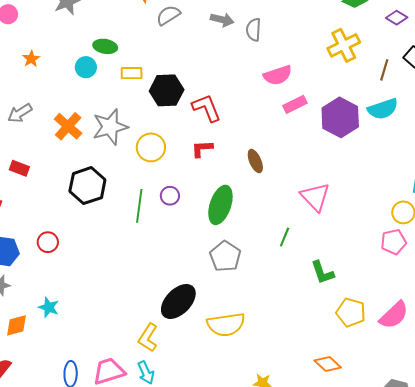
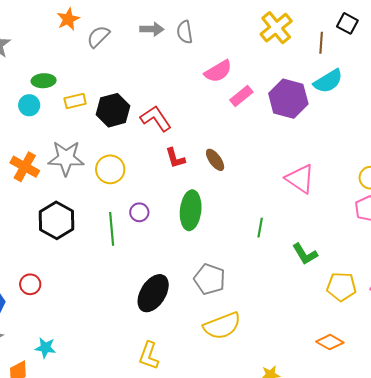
gray star: (110, 127) -> (66, 158), turned 30
red L-shape: (202, 149) -> (175, 158), moved, turned -90
pink triangle: (315, 197) -> (300, 179), moved
gray pentagon: (225, 256) -> (210, 279), moved
black ellipse: (178, 301) -> (153, 293), moved

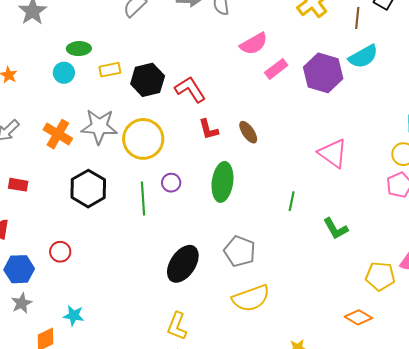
yellow circle: (110, 169) -> (143, 139), size x1.4
yellow pentagon: (341, 287) -> (380, 276), moved

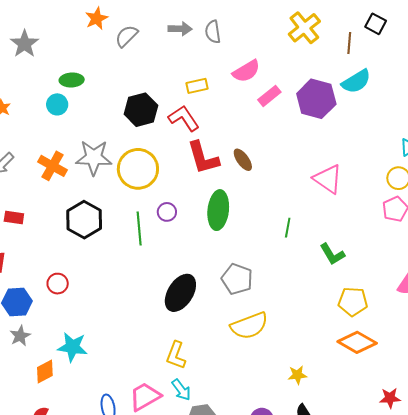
yellow rectangle: (110, 70) -> (197, 86), moved
red L-shape: (209, 129) -> (203, 158), size x1.6
yellow pentagon: (380, 276) -> (353, 302), moved
cyan star: (74, 316) -> (72, 347), size x1.4
orange diamond: (358, 317) -> (357, 342), size x1.4

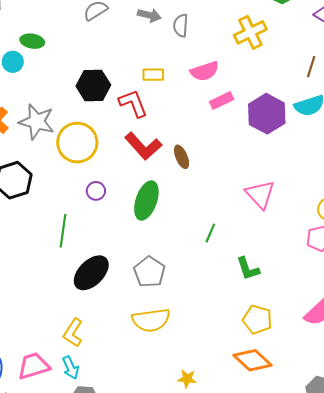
yellow cross: (304, 28) -> (250, 32), moved
red L-shape: (203, 158) -> (143, 146), turned -39
green line: (139, 228) -> (63, 231), moved

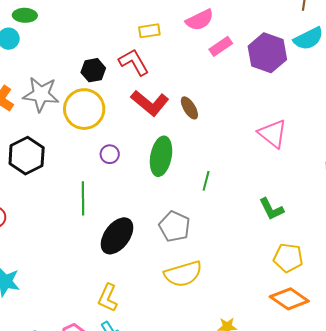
black hexagon: (93, 85) -> (93, 70), moved, size x0.7
green line: (210, 233) -> (206, 181), moved

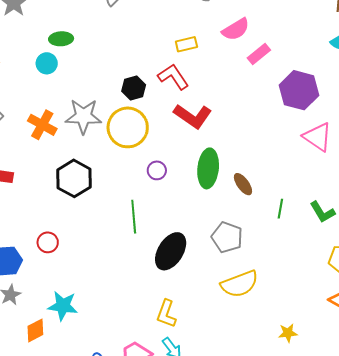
purple hexagon: (267, 53) -> (299, 90), moved
brown ellipse: (189, 108) -> (243, 184), moved
green line: (206, 181) -> (280, 209), moved

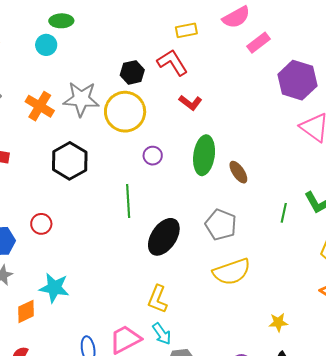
red L-shape: (193, 116) -> (190, 103), size x0.6
green line: (280, 209) -> (284, 213), moved

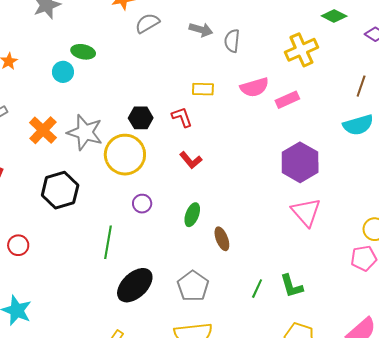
pink rectangle: (259, 43) -> (287, 100), moved
red L-shape: (172, 62) -> (182, 117), size x0.7
green ellipse: (204, 155) -> (192, 215), size x0.6

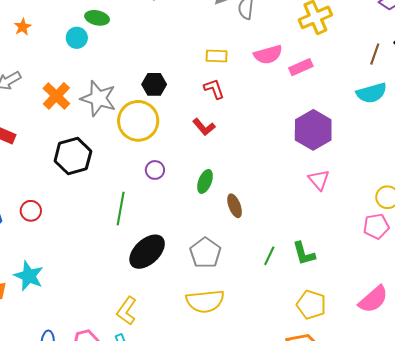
red L-shape: (182, 117) -> (214, 89), moved
pink triangle: (306, 212) -> (319, 180), size x0.7

